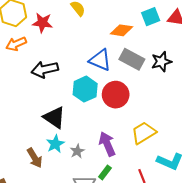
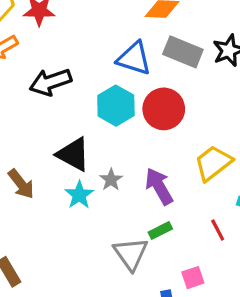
gray star: (77, 151) -> (111, 180), moved
brown arrow: (35, 158) -> (21, 184), moved
green rectangle: (105, 172) -> (160, 230), turned 32

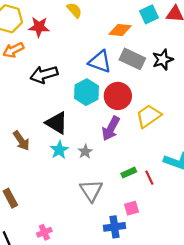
yellow trapezoid: (213, 163) -> (148, 116), moved
gray star: (111, 180) -> (85, 152), moved
purple arrow: (159, 186) -> (111, 129), moved, turned -125
green rectangle: (160, 230) -> (129, 173), moved

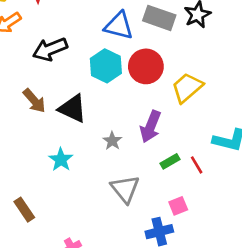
purple arrow: (111, 129) -> (151, 127), moved
brown arrow: (21, 141) -> (34, 101), moved
cyan star: (59, 150) -> (61, 160), moved

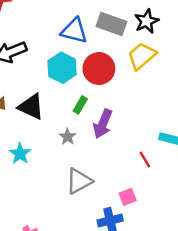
yellow trapezoid: (187, 88) -> (142, 56), moved
green rectangle: (170, 161) -> (80, 105), moved, turned -30
gray triangle: (125, 189) -> (79, 181), turned 40

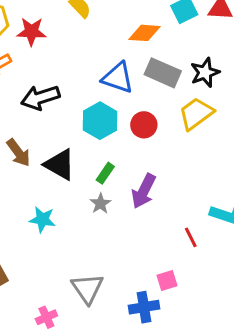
red circle: (99, 69) -> (144, 125), size x0.7
green rectangle: (80, 105) -> (105, 173), moved
cyan star: (20, 154) -> (42, 219), turned -30
gray triangle: (79, 181) -> (87, 288), moved, turned -40

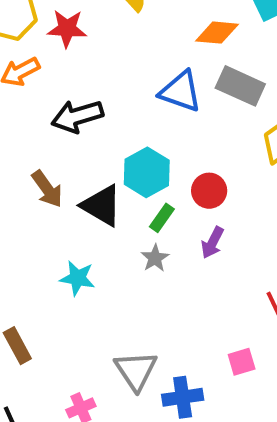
cyan hexagon: (100, 121) -> (147, 172), moved
red circle: (144, 125) -> (209, 191), moved
purple arrow: (144, 191) -> (212, 243), size x0.7
blue cross: (144, 307) -> (183, 397), moved

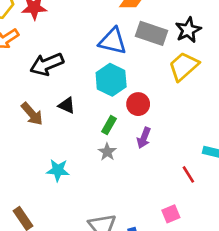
cyan hexagon: (147, 172) -> (111, 80), moved
black triangle: (102, 205) -> (67, 105), moved, size x0.6

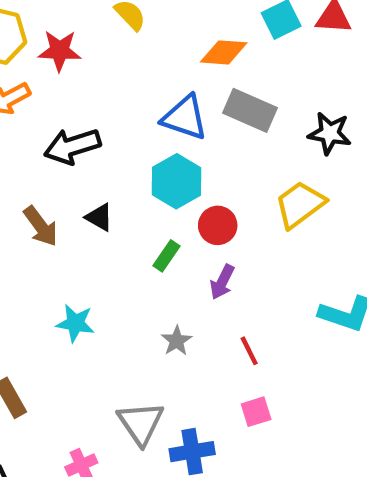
black star: (188, 30) -> (330, 133), moved, turned 30
yellow trapezoid: (184, 66) -> (300, 204), moved
gray star: (107, 152) -> (177, 341), moved
red line: (188, 174) -> (249, 351), moved

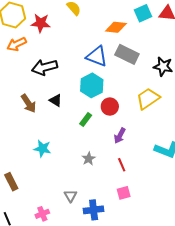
purple arrow: (222, 282) -> (120, 136), moved
gray triangle: (141, 423) -> (70, 196), size x0.6

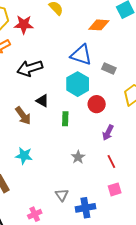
gray rectangle: (127, 54) -> (109, 69), moved, size x0.6
brown arrow: (28, 103) -> (23, 116), moved
green rectangle: (86, 120) -> (65, 119), moved, turned -32
cyan star: (42, 149) -> (24, 156), moved

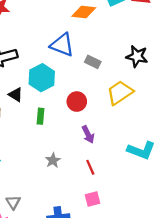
cyan hexagon: (78, 84) -> (42, 78), moved
purple arrow: (108, 133) -> (88, 134), turned -56
gray triangle: (62, 195) -> (13, 202), moved

